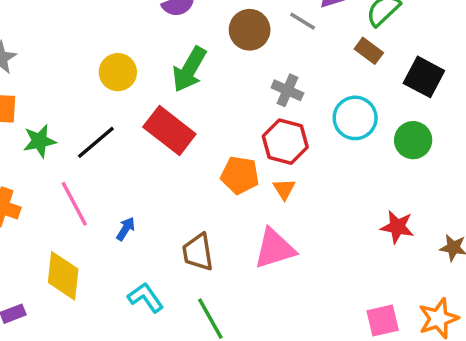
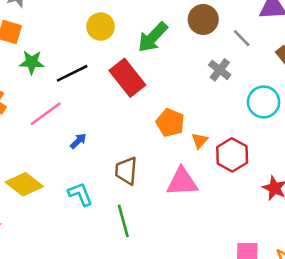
gray line: (303, 21) -> (242, 38), moved
red hexagon: (285, 142) -> (232, 155), moved
pink line: (74, 204) -> (46, 114), turned 68
yellow diamond: (63, 276) -> (24, 184), moved, turned -72

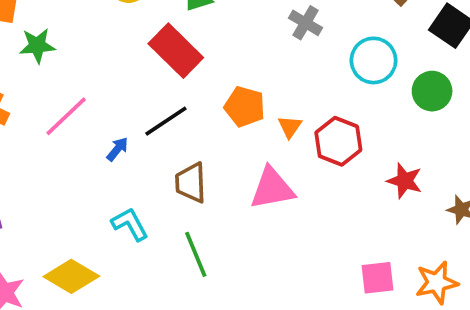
black line: (72, 73) -> (166, 121), moved
yellow diamond: (24, 184) -> (71, 276), moved

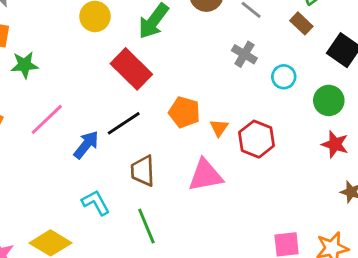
gray cross: (305, 23) -> (244, 54), moved
cyan circle: (374, 60) -> (284, 77), size x0.7
blue arrow: (117, 149) -> (86, 145), size x1.5
red star: (405, 181) -> (335, 144), moved

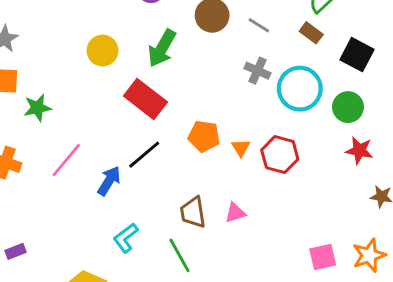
cyan circle: (284, 77) -> (300, 89), size x1.8
brown trapezoid: (143, 171) -> (193, 212), moved
pink triangle: (205, 175) -> (235, 213), moved, size x0.6
cyan L-shape: (96, 203) -> (126, 238), turned -92

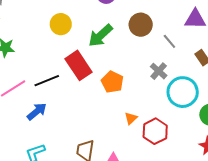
orange pentagon: (204, 136) -> (112, 82), moved
black line: (144, 155) -> (47, 81), moved

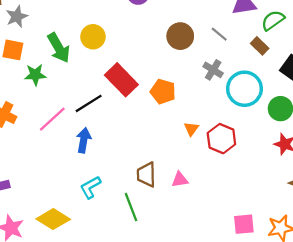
brown circle: (141, 25) -> (180, 36), moved
green arrow: (100, 35) -> (59, 48), moved, turned -68
blue arrow: (37, 111) -> (84, 140), turned -30

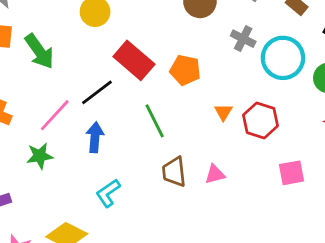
green arrow: (59, 48) -> (39, 51), moved
green star: (35, 75) -> (40, 156), moved
green line: (131, 207) -> (155, 121), moved
pink square: (244, 224) -> (291, 173), moved

